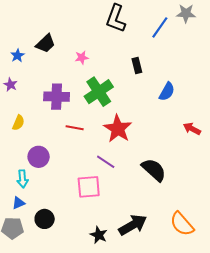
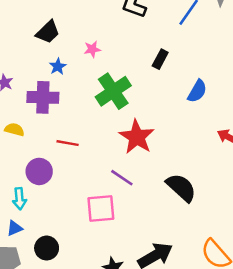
blue star: (17, 56) -> (58, 67), moved
black rectangle: (137, 66) -> (160, 59), turned 42
purple cross: (57, 97) -> (43, 97), moved
yellow semicircle: (18, 123) -> (14, 129), turned -98
red line: (75, 128) -> (68, 143), moved

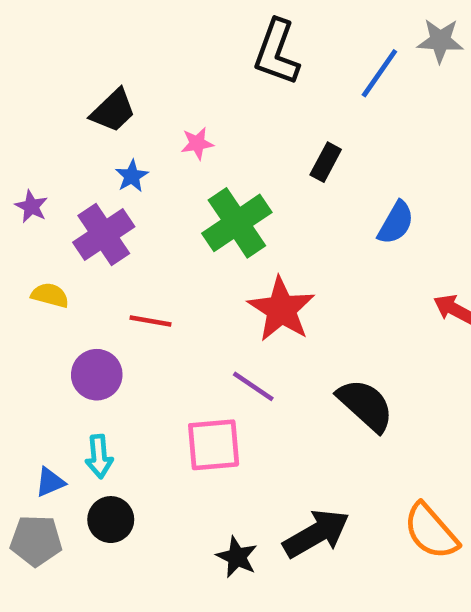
purple cross: (43, 97) -> (104, 235), turned -36
cyan arrow: (19, 199) -> (99, 456), moved

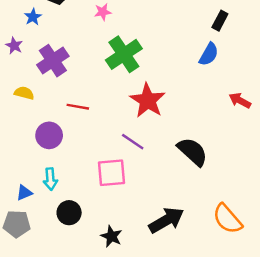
black rectangle: (326, 162) -> (220, 21), moved
blue star: (132, 176) -> (33, 17), moved
black circle: (111, 520) -> (69, 213), moved
black star: (237, 557) -> (111, 236), moved

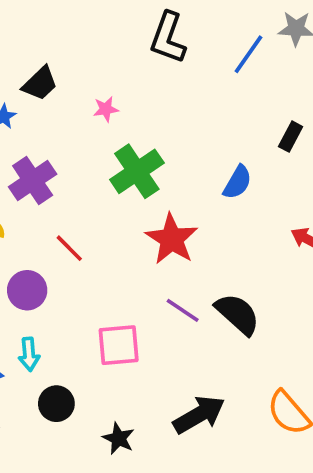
black rectangle: (220, 21) -> (291, 137), moved
blue semicircle: (209, 54) -> (238, 182), moved
red line: (78, 107) -> (69, 248), turned 35
purple line: (133, 142) -> (183, 310), moved

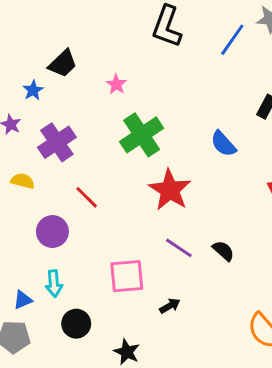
pink star: (106, 109) -> (116, 84), turned -30
blue semicircle: (238, 182) -> (223, 144), turned 108
black semicircle: (238, 314) -> (223, 251), size x0.6
black arrow: (199, 415) -> (170, 306), moved, size x0.5

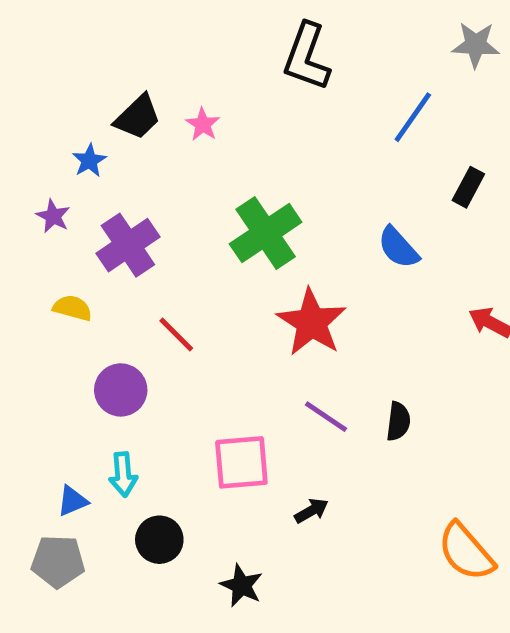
blue line: (232, 40) -> (413, 117), moved
pink star: (116, 84) -> (203, 124), moved
black semicircle: (223, 251) -> (398, 421), turned 55

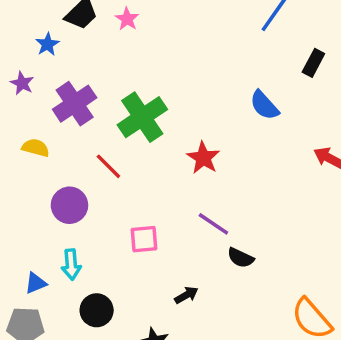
green cross: (266, 233) -> (142, 117), moved
red star: (311, 322) -> (203, 158), size x0.7
black semicircle: (398, 421) -> (241, 258), moved, turned 108
pink square: (241, 462) -> (144, 239), moved, size x0.7
black arrow: (311, 511) -> (186, 295), moved

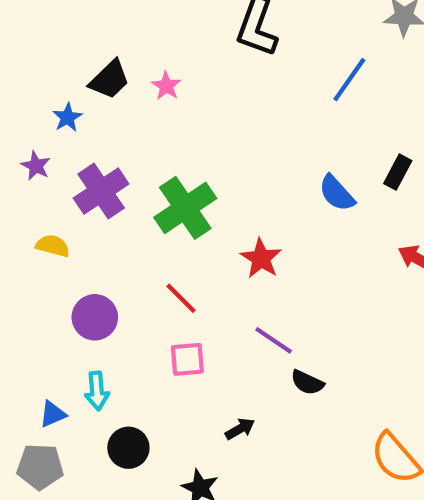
black rectangle: (313, 63) -> (398, 172), moved
red line: (108, 166) -> (181, 298), moved

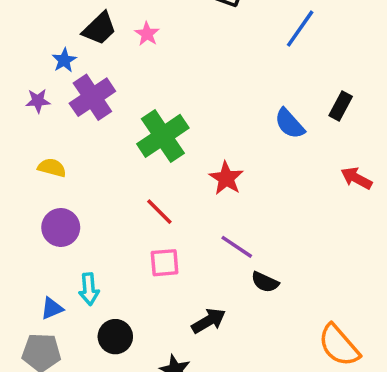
purple star: (36, 166) -> (38, 101), turned -30
purple cross: (101, 191) -> (92, 97), moved
purple circle: (95, 317) -> (61, 227), moved
black arrow: (240, 429) -> (209, 321), size x1.4

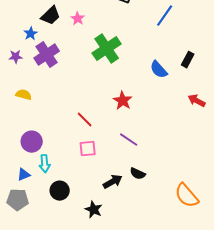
green cross: (163, 136) -> (107, 49), moved
purple circle: (61, 227) -> (32, 142), moved
black semicircle: (265, 282) -> (138, 174), moved

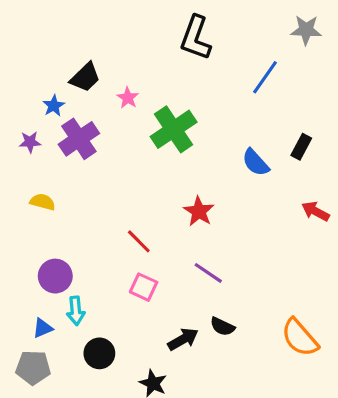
pink star: (78, 19) -> (128, 98), moved
pink square: (88, 149) -> (144, 287), turned 30
orange semicircle: (187, 196) -> (300, 338), moved

